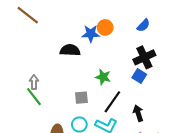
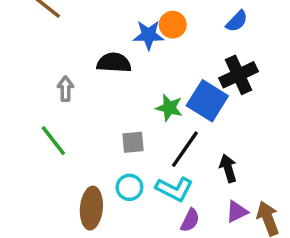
blue square: (139, 76) -> (207, 101), moved, size x1.6
gray arrow: (34, 82) -> (65, 89), moved

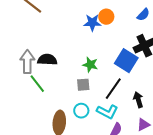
black semicircle: (114, 63) -> (47, 60), moved
gray arrow: (65, 89) -> (27, 62), moved, size x1.6
green star: (169, 108) -> (90, 65), moved

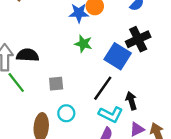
green star: (90, 65) -> (83, 44), moved
gray square: (83, 85) -> (56, 84), moved
cyan L-shape: (107, 112) -> (111, 114), moved

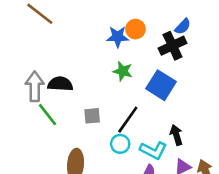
black cross: (138, 39) -> (172, 46), moved
black line: (103, 88) -> (128, 120), moved
cyan circle: (66, 113) -> (120, 144), moved

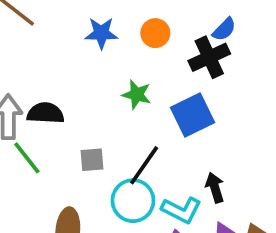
blue star: (118, 37) -> (101, 33), moved
blue square: (161, 85) -> (193, 115), turned 32
cyan circle: (120, 144) -> (133, 201), size x1.5

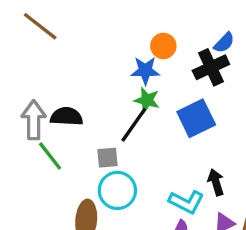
blue star: (101, 33) -> (145, 71), moved
black line: (144, 165) -> (134, 125), moved
cyan circle: (133, 201) -> (117, 190), moved

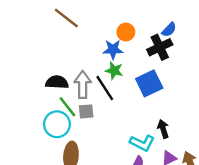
brown line: (40, 26) -> (66, 18), moved
gray arrow: (34, 120) -> (83, 85), moved
black line: (134, 125) -> (105, 88), turned -68
green line: (50, 156) -> (67, 107), moved
cyan circle: (117, 190) -> (57, 124), moved

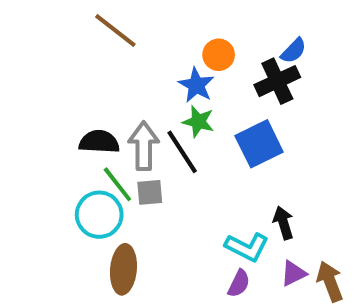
blue star: (113, 50) -> (196, 85), turned 30

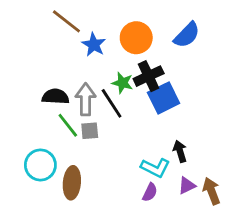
blue semicircle: (293, 51) -> (187, 35), size x1.5
orange circle: (219, 55) -> (136, 38), size x1.5
black cross: (277, 81) -> (149, 76), moved
blue star: (196, 85) -> (94, 45), moved
cyan circle: (99, 215) -> (40, 165), moved

